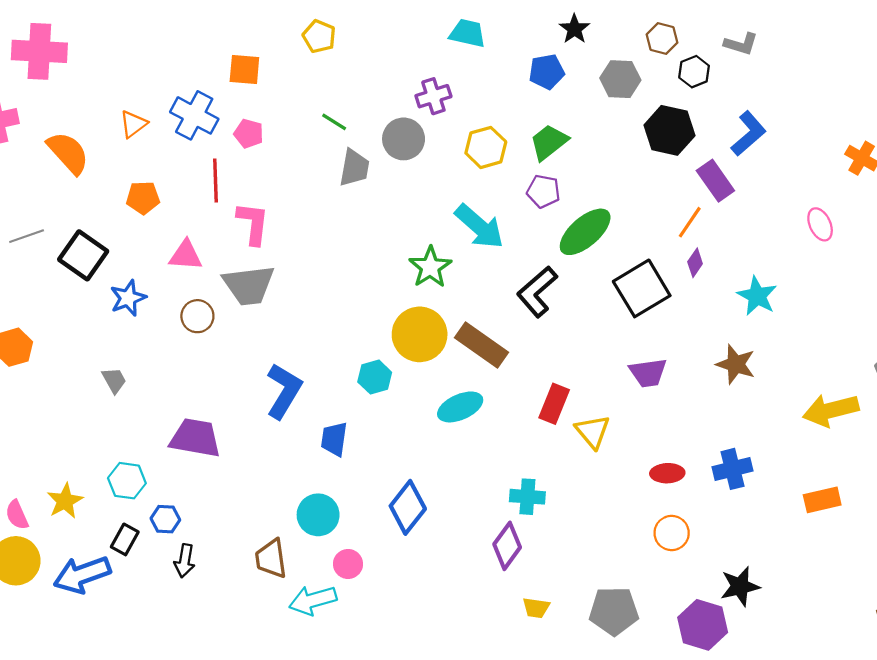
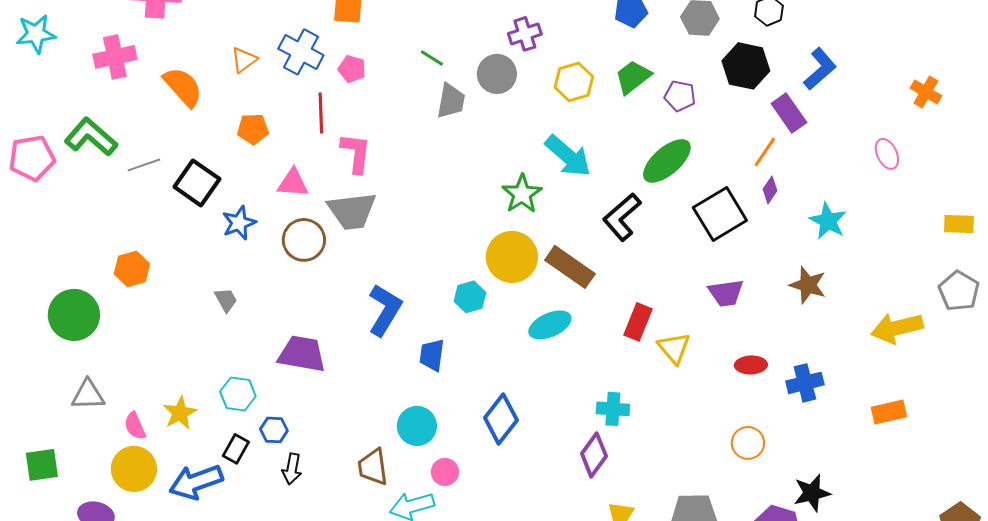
purple pentagon: (543, 191) -> (680, 96), moved
brown circle: (197, 316) -> (304, 240), size x1.4
red ellipse: (667, 473) -> (751, 365), moved

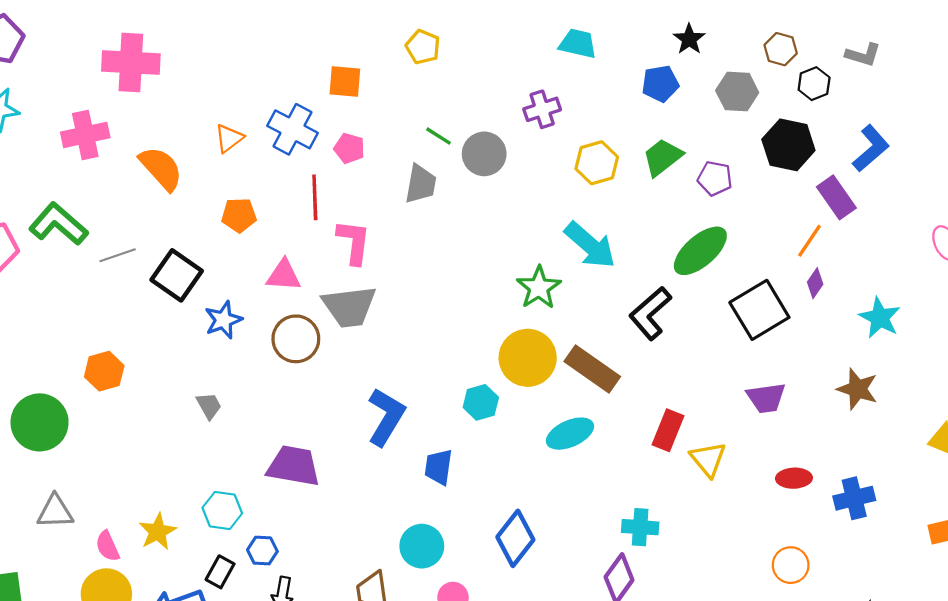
gray circle: (497, 74) -> (484, 154), moved
gray trapezoid: (451, 101) -> (421, 184), moved

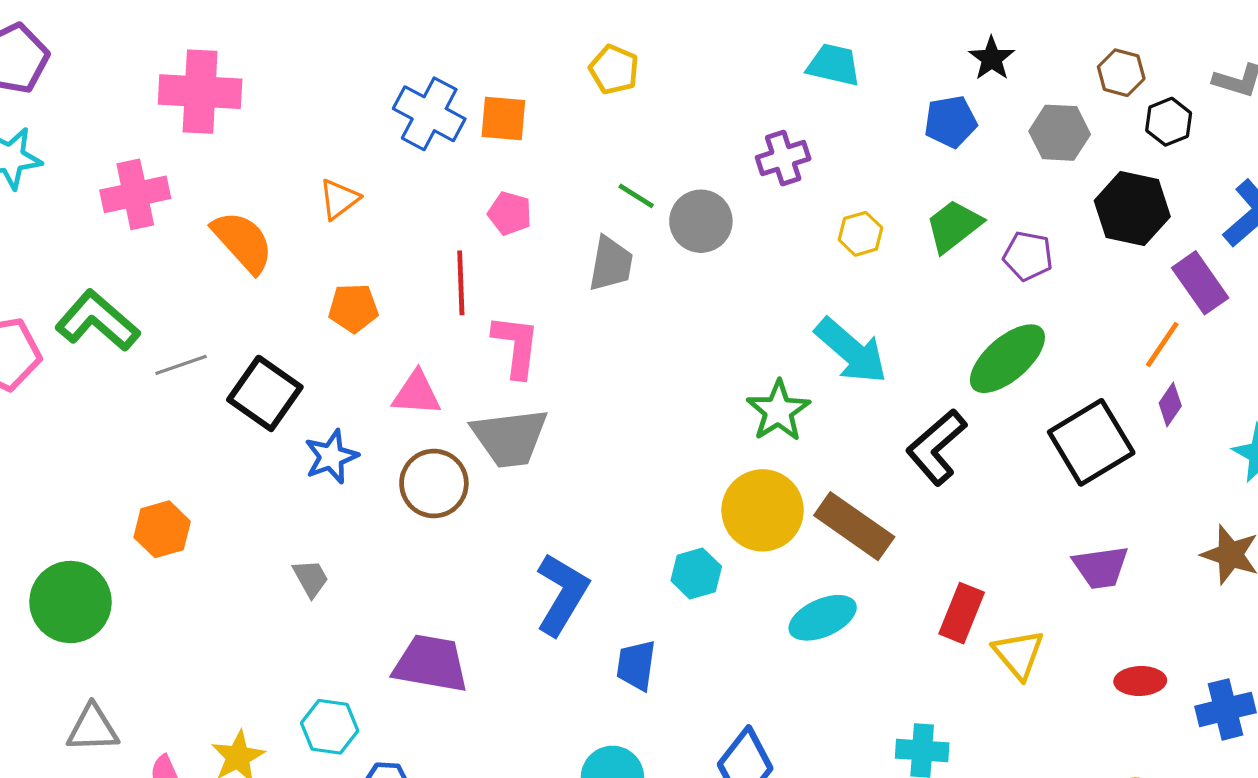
blue cross: (292, 129) -> (429, 114), moved
yellow hexagon: (597, 163) -> (861, 234), size x0.7

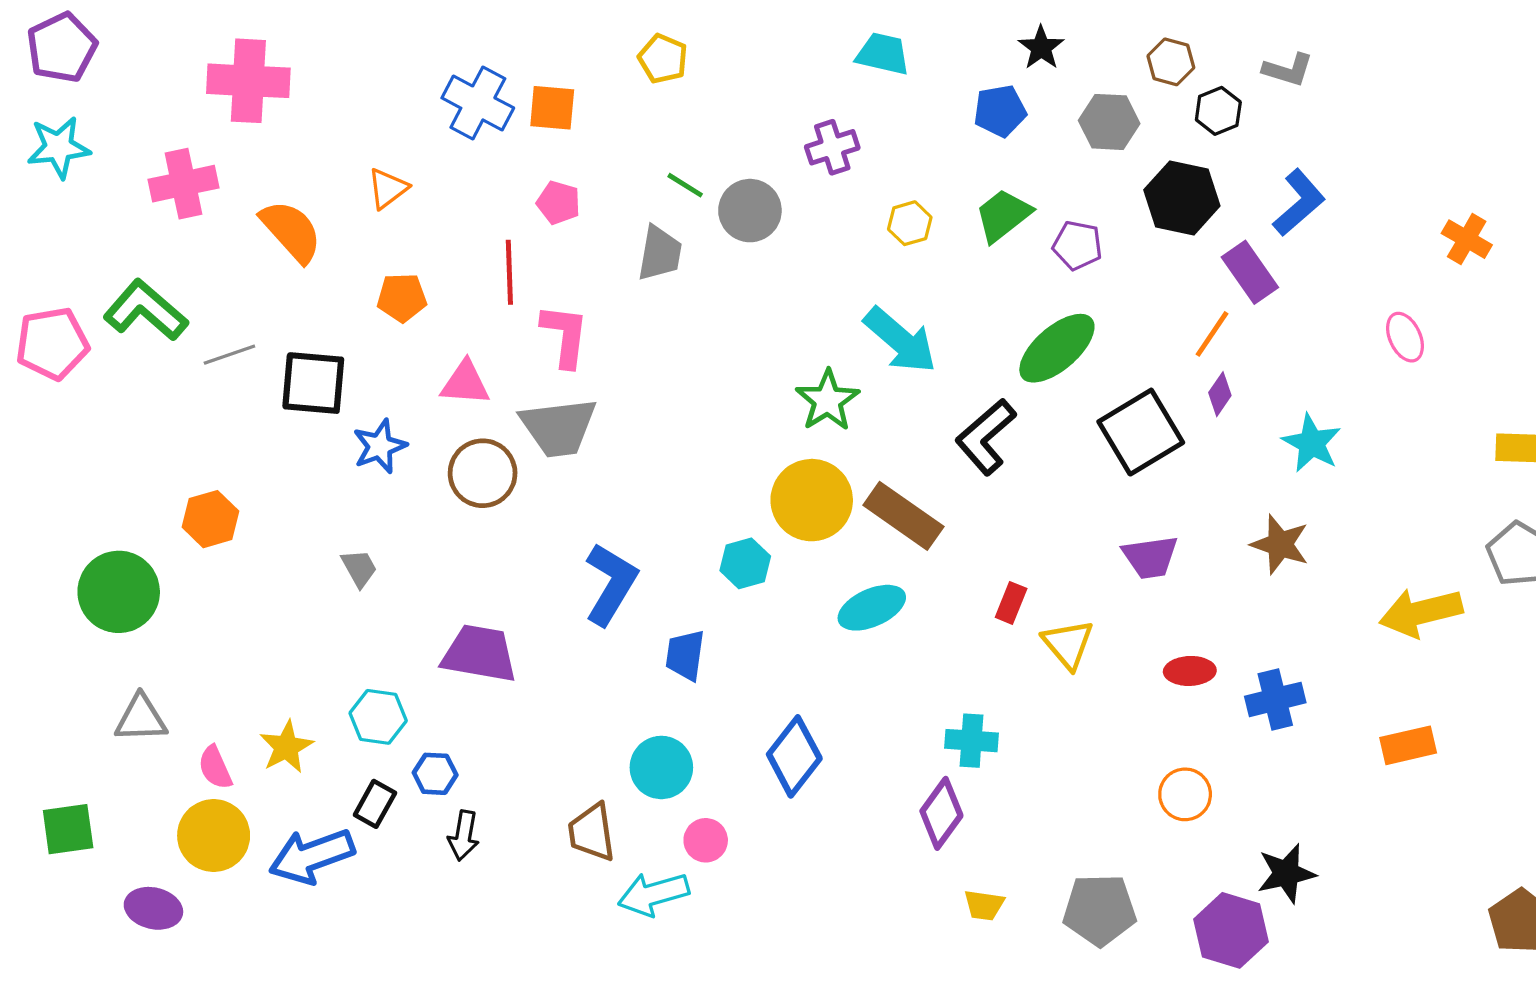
black square: (265, 393) -> (313, 383), turned -30
red rectangle: (962, 613) -> (1011, 603), size x0.7

